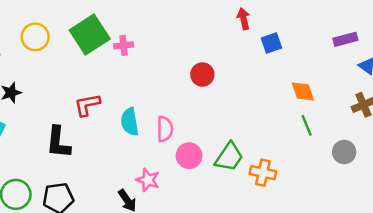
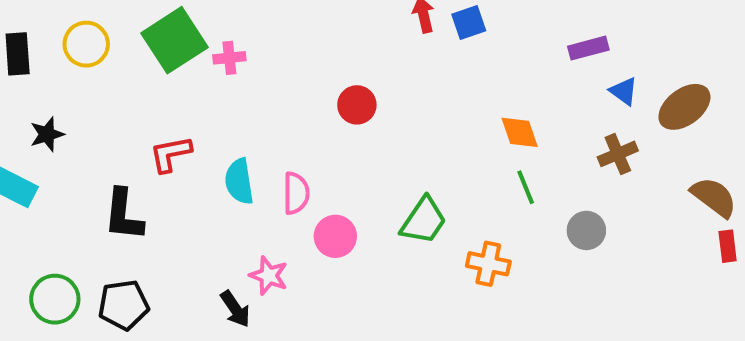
blue square: (271, 43) -> (469, 23), moved
green trapezoid: (229, 157) -> (424, 221), moved
orange cross: (263, 173) -> (488, 264), moved

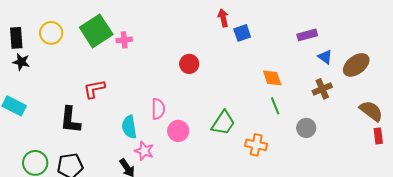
blue square: (469, 23) -> (242, 33), moved
black star: (47, 134) -> (21, 62), moved, turned 30
cyan semicircle: (239, 181) -> (129, 127), moved

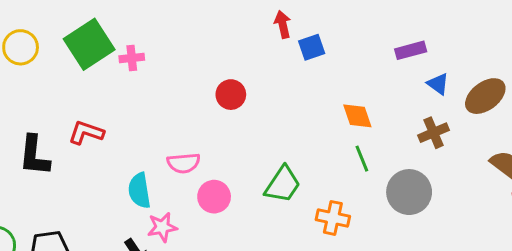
red L-shape: (94, 89) -> (86, 133), turned 30
pink semicircle: (158, 109) -> (184, 163), turned 85
black L-shape: (70, 120) -> (34, 155), moved
gray circle: (306, 128) -> (409, 192), size x1.5
pink star: (144, 151) -> (162, 227), turned -30

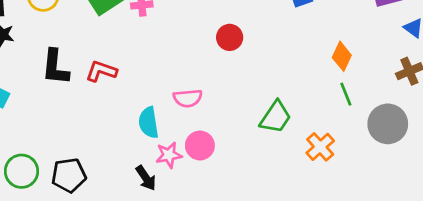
orange diamond: (357, 116) -> (342, 56), turned 44
black L-shape: (34, 155) -> (55, 67), moved
pink circle: (214, 197) -> (200, 146), moved
orange cross: (333, 218) -> (320, 147), turned 36

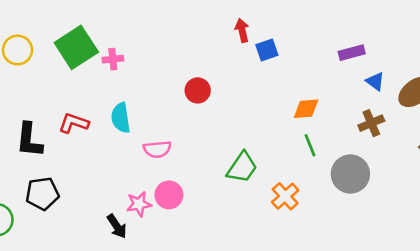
orange diamond: (342, 56) -> (306, 109), turned 60
black L-shape: (55, 67) -> (29, 140), moved
cyan semicircle: (149, 123) -> (121, 118), moved
black pentagon: (69, 175) -> (42, 194), moved

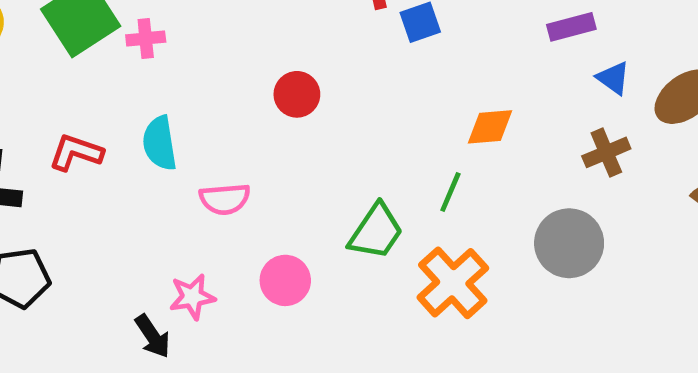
green line: (310, 145) -> (450, 192), moved, turned 45
pink circle: (169, 195) -> (285, 280), moved
orange cross: (285, 196) -> (453, 283), size x1.4

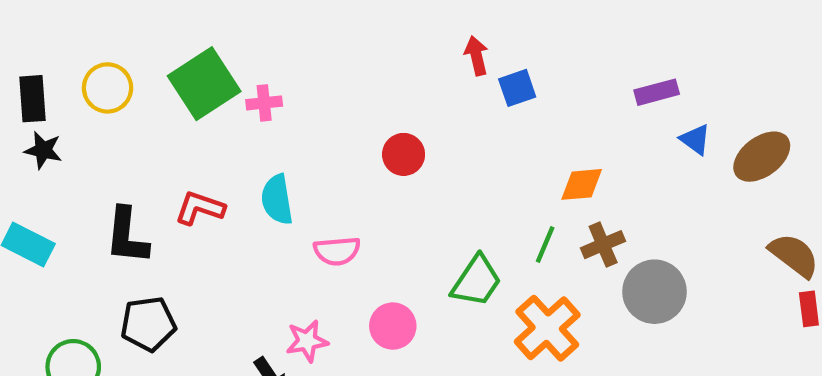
brown cross: (606, 152) -> (603, 245), moved

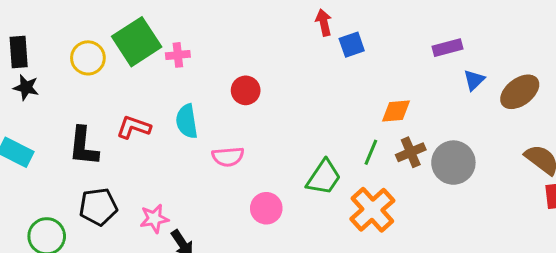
yellow circle: (108, 88) -> (88, 58), moved
blue triangle: (695, 139) -> (474, 80), turned 40
red circle: (404, 154) -> (246, 90), moved
gray circle: (655, 292) -> (453, 163), moved
pink star: (307, 341) -> (154, 219), moved

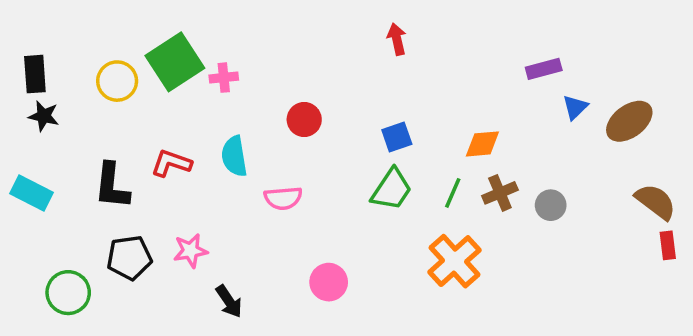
blue square: (352, 45) -> (397, 137), moved
gray circle: (453, 163) -> (551, 205), size x0.6
green trapezoid: (324, 177) -> (392, 189), moved
pink circle: (266, 208) -> (329, 282), moved
pink star: (154, 219) -> (191, 251), moved

